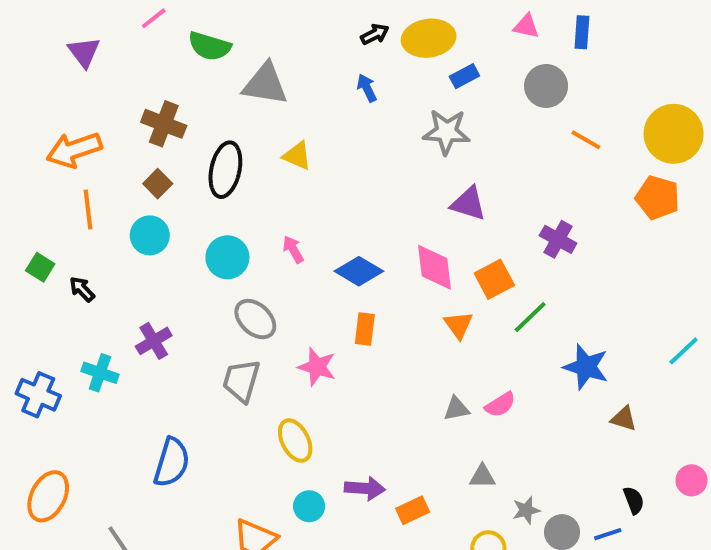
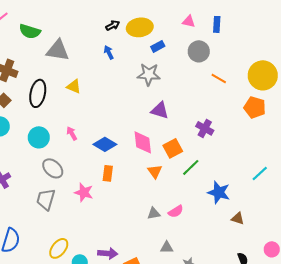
cyan line: (684, 351) -> (260, 173), moved
yellow ellipse: (295, 441) -> (59, 248), moved, turned 65

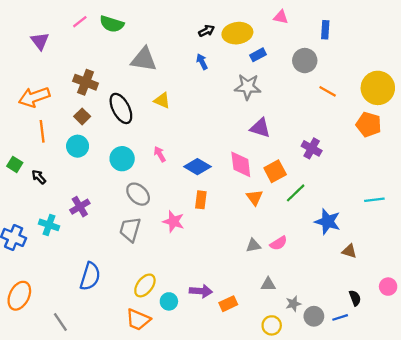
pink triangle: (189, 21) -> (281, 17), moved
green semicircle: (30, 31) -> (112, 24), moved
black ellipse: (38, 93) -> (121, 108), turned -40
cyan line: (260, 173) -> (374, 200), turned 36

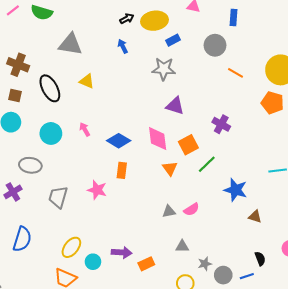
brown square: (82, 116) -> (15, 96), turned -32
gray ellipse: (138, 194) -> (30, 165), moved, turned -35
purple cross: (80, 207) -> (13, 192), moved

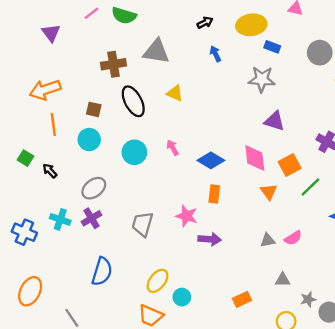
black arrow: (127, 19) -> (205, 23), moved
blue rectangle: (173, 40) -> (272, 47), turned 48
brown cross: (18, 65) -> (114, 64), moved, turned -30
gray ellipse: (30, 165) -> (94, 188), moved, turned -45
purple arrow: (122, 252) -> (210, 239), moved

